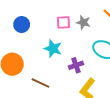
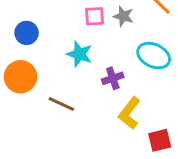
blue circle: (22, 25) -> (27, 33), moved

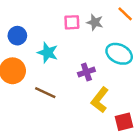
cyan star: (79, 54) -> (48, 53), moved

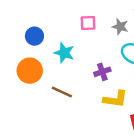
gray star: (95, 22) -> (120, 27), moved
yellow L-shape: (100, 100) -> (115, 99), turned -120

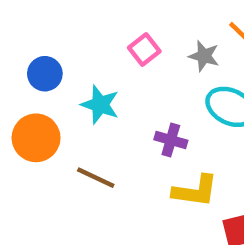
pink square: (88, 23) -> (144, 49), turned -35
purple cross: (102, 72) -> (171, 140), turned 35

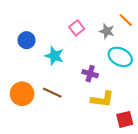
orange circle: (36, 138) -> (22, 94), moved

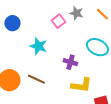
gray star: (107, 31) -> (76, 13), moved
blue circle: (27, 40) -> (12, 23), moved

